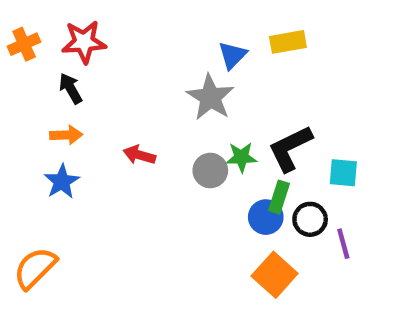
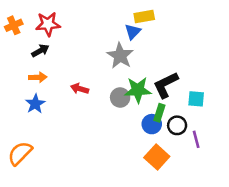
yellow rectangle: (288, 42) -> (144, 16), moved
black arrow: (71, 88) -> (40, 51), turned 90
green star: (241, 157) -> (138, 90), size x1.5

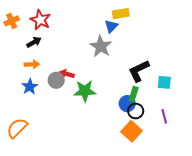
red star: (48, 24) -> (40, 20), turned 30
green star: (138, 90) -> (85, 91), moved
gray circle: (120, 98) -> (56, 80), moved
black circle: (177, 125) -> (136, 111), moved

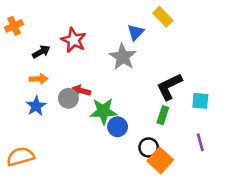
yellow rectangle: (121, 14) -> (163, 17), moved, turned 56
red star: (40, 20) -> (74, 40), moved
blue circle: (127, 104) -> (118, 127), moved
black circle: (136, 111) -> (149, 147), moved
orange semicircle: (17, 128) -> (21, 157), turned 30

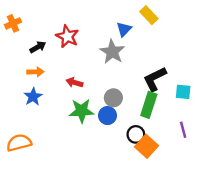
gray circle: (68, 98) -> (113, 98), moved
green star: (103, 111) -> (82, 111), moved
green rectangle: (163, 115) -> (149, 105), size x1.5

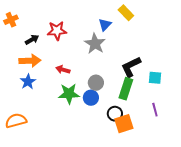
red star: (67, 36) -> (57, 31), turned -30
orange arrow: (35, 72) -> (30, 61), size x1.5
orange square: (146, 146) -> (124, 124), turned 30

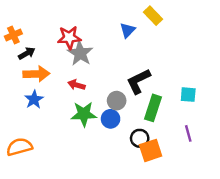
orange cross: (11, 20) -> (13, 35), moved
black arrow: (32, 40) -> (27, 53), moved
gray star: (95, 44) -> (80, 53), moved
black L-shape: (131, 67) -> (138, 81), moved

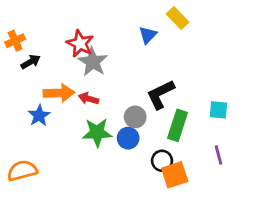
red star: (69, 37) -> (80, 44), turned 30
orange arrow: (36, 74) -> (59, 93), moved

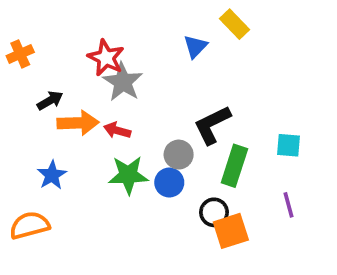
black arrow: (31, 62) -> (50, 101), moved
blue star: (39, 116) -> (52, 175), moved

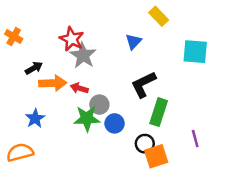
blue triangle: (195, 47) -> (133, 42), moved
orange cross: (20, 54) -> (14, 36), turned -36
cyan square: (289, 145) -> (195, 52), moved, size x1.5
gray circle: (179, 155) -> (99, 105), moved

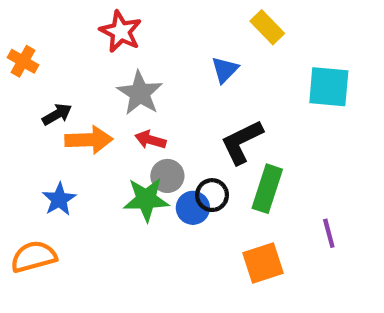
red star: (72, 39) -> (121, 32), moved
red arrow: (79, 88) -> (150, 140), moved
black circle: (145, 144) -> (212, 195), moved

